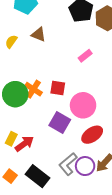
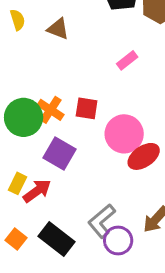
yellow semicircle: (11, 42) -> (18, 20), moved, turned 128
purple square: (60, 123) -> (60, 153), moved
red ellipse: (92, 135) -> (144, 156), moved
purple circle: (85, 166) -> (118, 240), moved

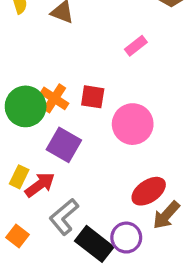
red ellipse: (144, 156) -> (149, 191), moved
gray L-shape: (102, 221) -> (64, 217), moved
black rectangle: (57, 239) -> (94, 244), moved

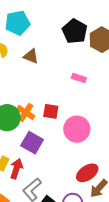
pink rectangle: (136, 46) -> (79, 78), turned 56
red arrow: (40, 185) -> (16, 169), turned -36

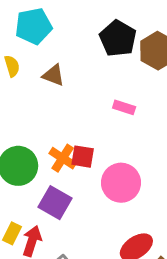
orange cross: (26, 112) -> (63, 158), moved

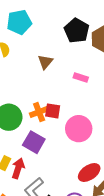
brown triangle: (53, 75) -> (45, 62), moved, turned 49
orange cross: (63, 158) -> (39, 112), turned 36

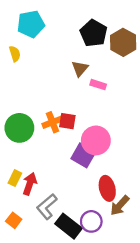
brown triangle: (45, 62) -> (80, 69), moved
purple square: (34, 142) -> (83, 155), moved
red ellipse: (89, 173) -> (107, 188), turned -70

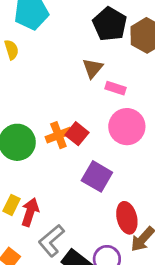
red square: (67, 121) -> (77, 134), turned 30
pink circle: (96, 140) -> (127, 127), moved

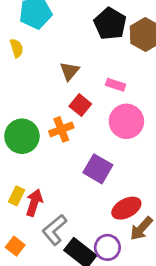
brown triangle: (93, 68) -> (69, 71), moved
red square: (77, 134) -> (80, 105), moved
red ellipse: (127, 218) -> (126, 208), turned 76

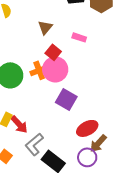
pink circle: (126, 121) -> (55, 69), moved
red arrow: (34, 203) -> (19, 124), turned 120
purple circle: (107, 247) -> (87, 157), moved

